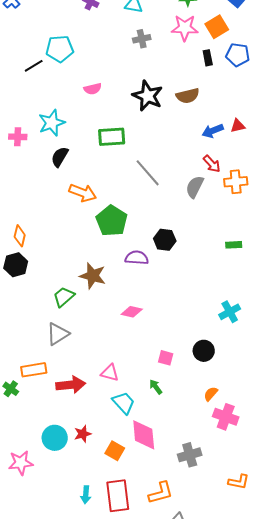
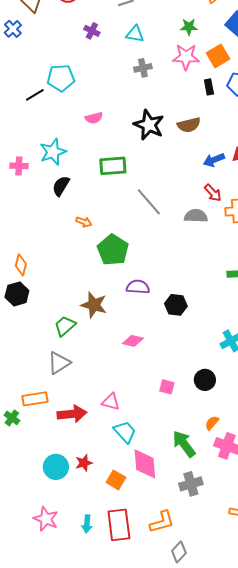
gray semicircle: (195, 187) -> (196, 216), turned 65
orange arrow: (83, 193) -> (84, 222), size x0.6
black hexagon: (165, 240) -> (176, 305), moved
green arrow: (156, 387) -> (184, 444), moved, size x1.8
pink star: (21, 463) -> (46, 519), moved, turned 30

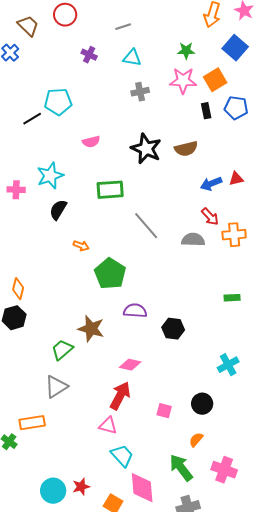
red arrow: (72, 414) -> (120, 396), moved, turned -56
orange semicircle: (212, 423) -> (196, 440), moved

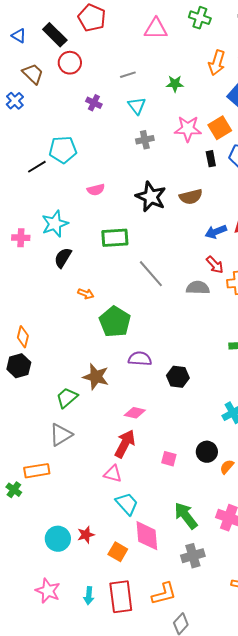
green star: (186, 51) -> (175, 84), moved
cyan triangle: (132, 58) -> (137, 106), turned 42
orange semicircle: (196, 440) -> (227, 467), moved

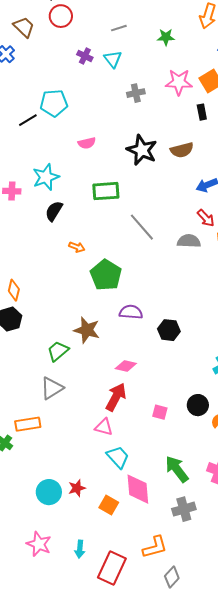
cyan triangle: (137, 106) -> (113, 59), moved
red rectangle: (121, 597) -> (112, 568), moved, turned 32

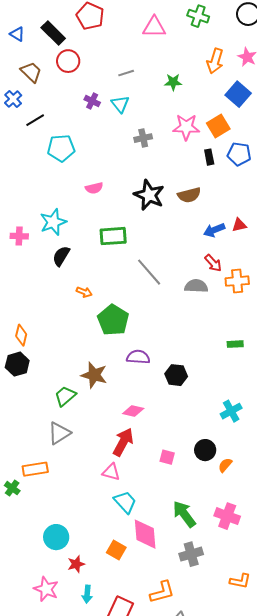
black line: (28, 120) -> (35, 120), moved
red star: (77, 488) -> (76, 564), moved

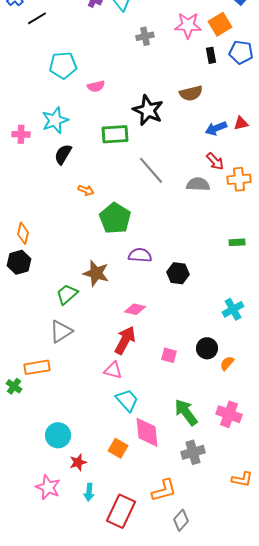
cyan pentagon: (61, 148) -> (63, 65), moved
black star: (149, 195) -> (148, 110), moved

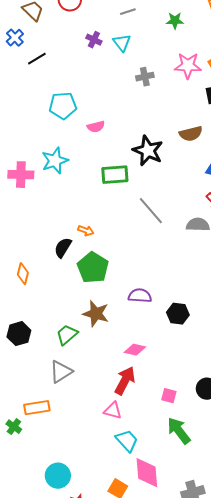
pink cross: (21, 134) -> (21, 175), size x1.4
black semicircle: (63, 154) -> (63, 248), moved
green pentagon: (115, 218) -> (93, 268), moved
black hexagon: (19, 262) -> (19, 334), moved
green arrow: (186, 412) -> (179, 431), moved

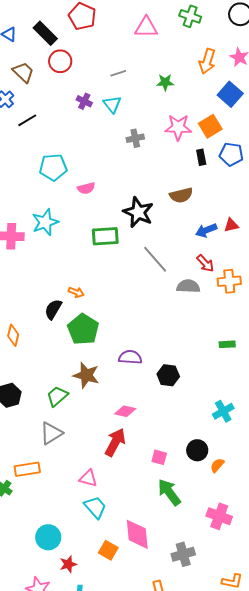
gray line: (151, 211) -> (155, 259), moved
pink triangle: (113, 411) -> (88, 478), moved
cyan trapezoid: (127, 441) -> (95, 507), moved

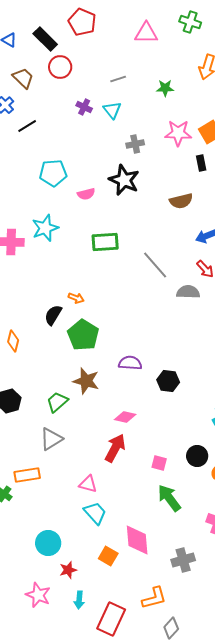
black star: (138, 212) -> (124, 180), moved

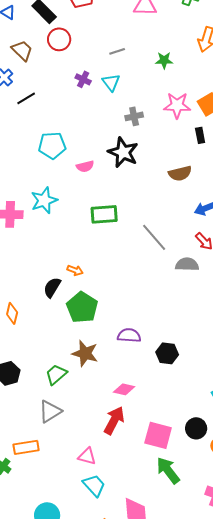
pink square: (159, 463) -> (158, 435), size x1.8

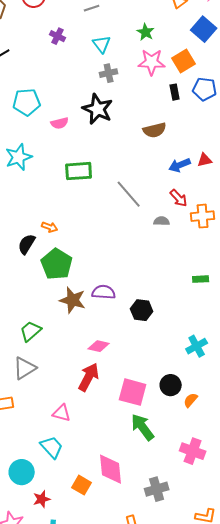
green star: (164, 60) -> (146, 32), moved, turned 30
cyan triangle: (111, 82) -> (102, 44), moved
gray semicircle: (187, 264) -> (162, 221), size x0.7
brown star: (85, 353) -> (73, 300), moved
cyan trapezoid: (94, 485) -> (52, 447), moved

